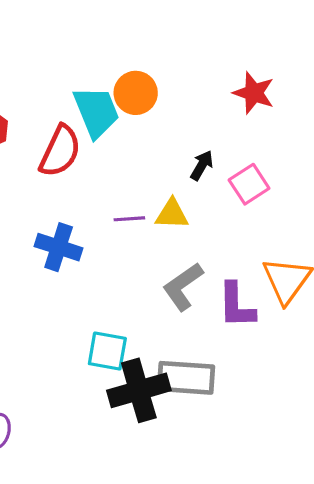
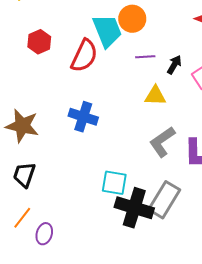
purple line: (129, 219) -> (145, 57), moved
gray rectangle: (186, 378) -> (164, 200), turned -63
black cross: (139, 390) -> (134, 208), turned 33

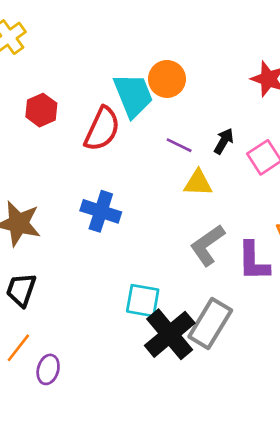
purple line: (145, 57) -> (179, 145), moved, turned 30
black cross: (134, 208) -> (170, 334), turned 33

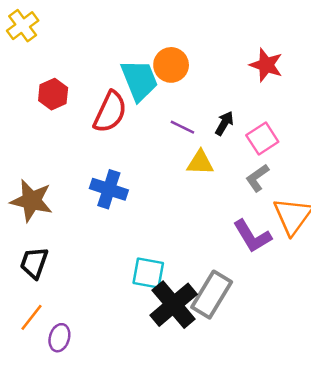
gray L-shape: (208, 245) -> (257, 178), moved, size x0.7
purple L-shape: (253, 261) -> (252, 236), turned -30

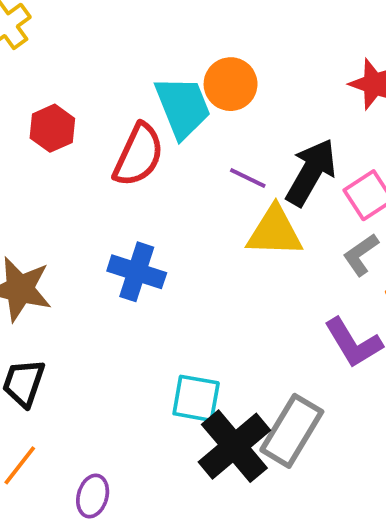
black arrow: (224, 123) -> (311, 172), size x1.8
yellow triangle: (200, 163) -> (275, 232), size x1.4
purple ellipse: (59, 338) -> (93, 496), moved

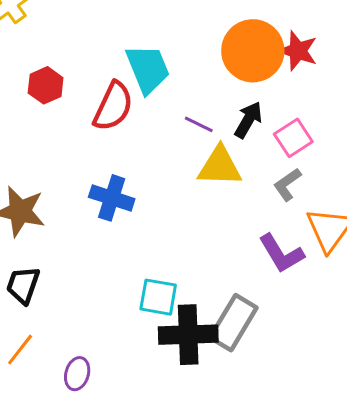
orange circle: (231, 84) -> (253, 51), moved, size x1.5
black arrow: (311, 172) -> (248, 120), size x0.7
black cross: (234, 446) -> (188, 335), turned 38

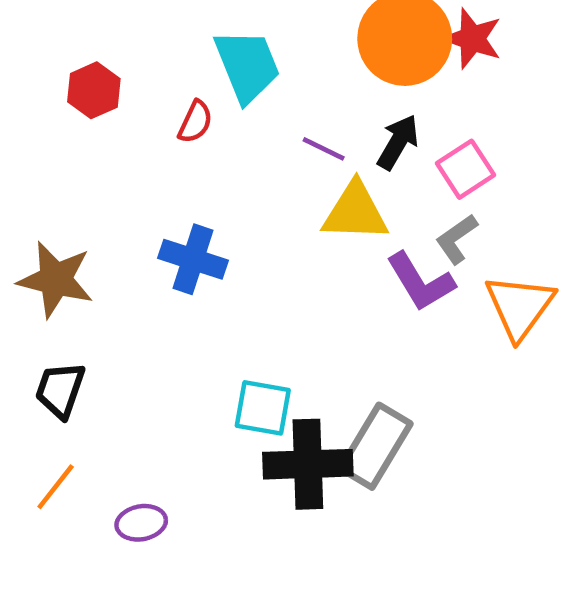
red semicircle: (113, 106) -> (195, 122), size x0.6
purple L-shape: (281, 254) -> (420, 282), moved
purple ellipse: (77, 374) -> (141, 523), turned 64

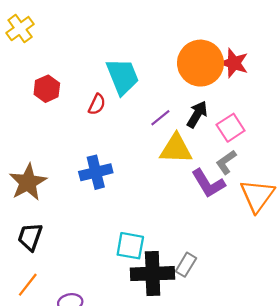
purple line: (324, 149) -> (160, 118), turned -65
blue cross: (193, 259) -> (96, 172), turned -32
brown star: (56, 280) -> (28, 182), turned 30
gray rectangle: (375, 446) -> (186, 265), size x0.6

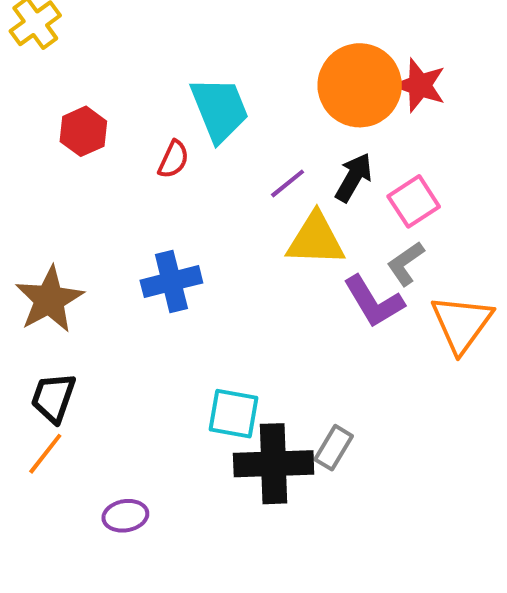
orange line: (28, 285) -> (45, 454), moved

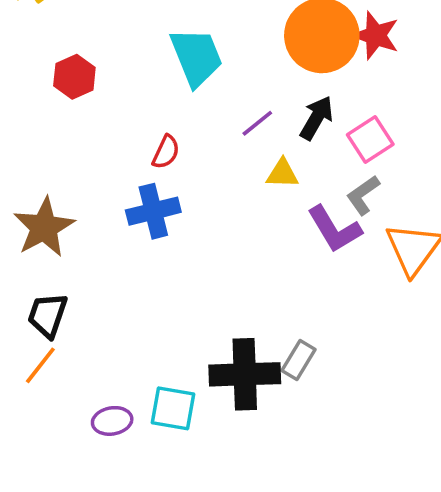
red semicircle: (173, 159) -> (166, 152), moved
yellow triangle: (316, 239) -> (282, 174), size x0.6
cyan square: (234, 414) -> (173, 408), moved

